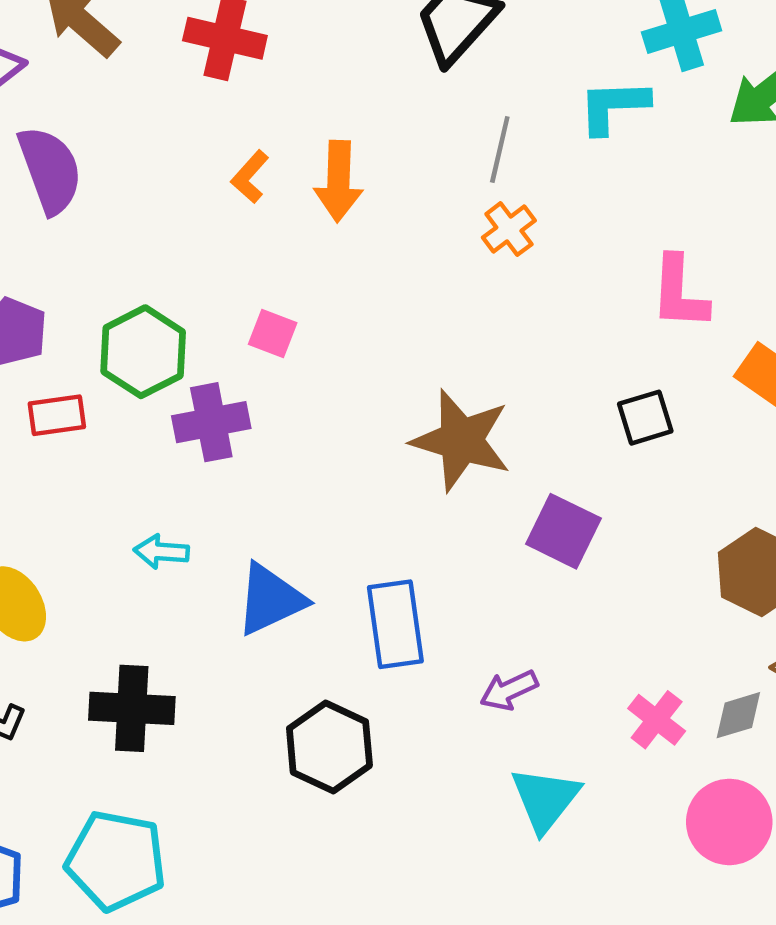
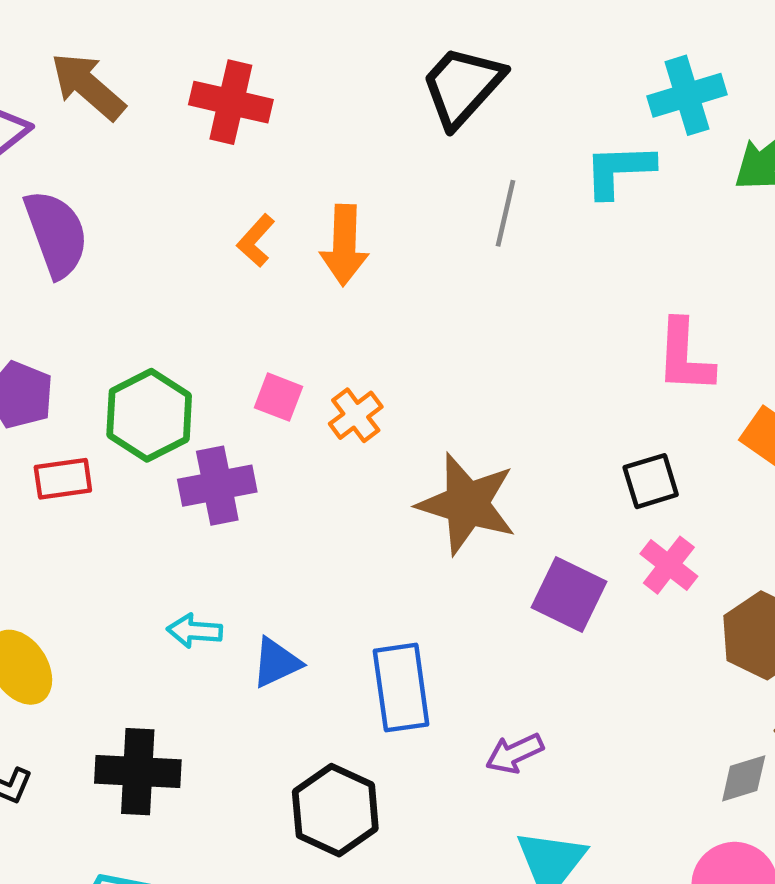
orange cross: (509, 229) -> (356, 415), moved
cyan arrow: (161, 552) -> (195, 631), moved
blue triangle: (270, 599) -> (276, 663), size x0.7
pink cross: (657, 720) -> (669, 565), moved

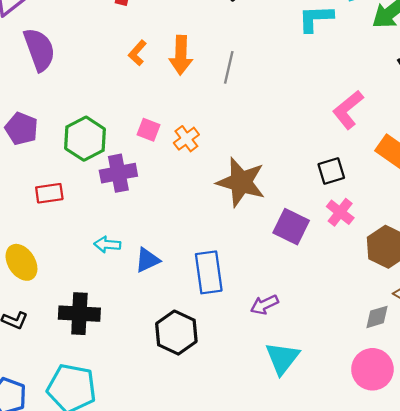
gray line: (505, 213) -> (229, 67), moved
pink L-shape: (685, 356) -> (348, 110), turned 48
red rectangle: (63, 479) -> (49, 193), moved

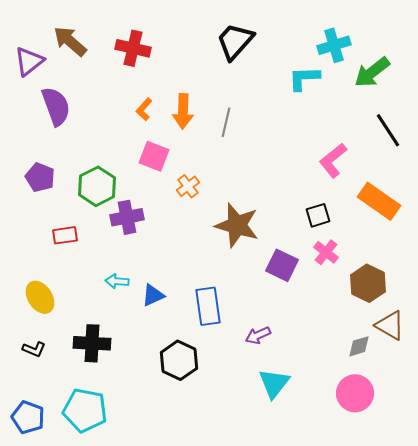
pink square: (149, 130) -> (154, 156), moved, size x1.4

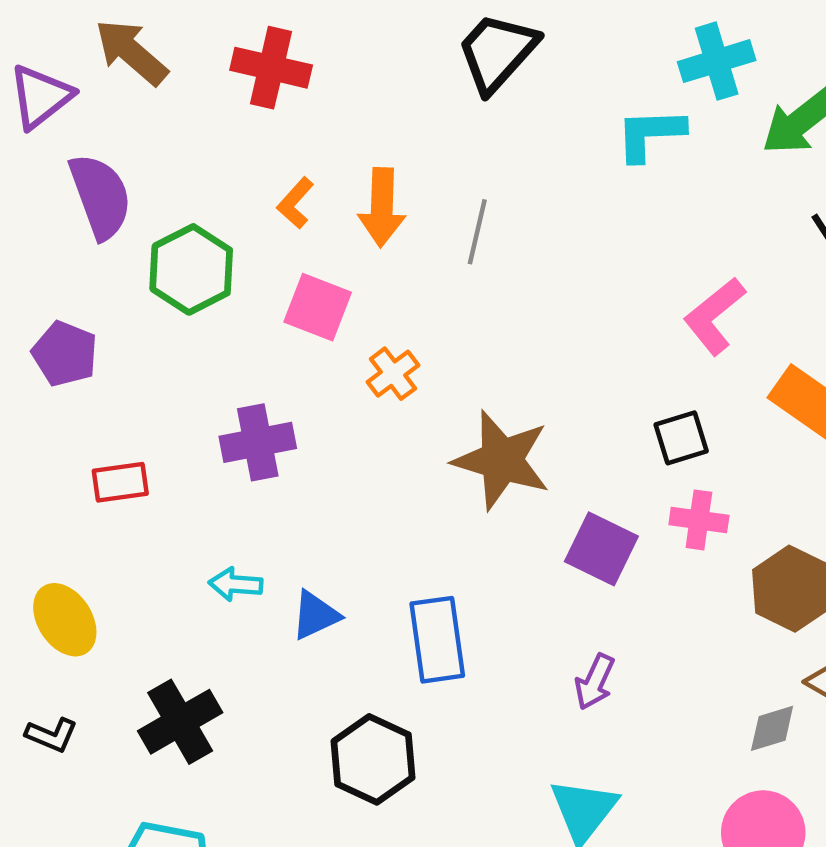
green hexagon: (97, 186) -> (191, 269), moved
pink cross: (326, 252) -> (699, 520), turned -30
purple arrow: (258, 335) -> (595, 682), moved, turned -40
black cross: (92, 343) -> (180, 722), turned -33

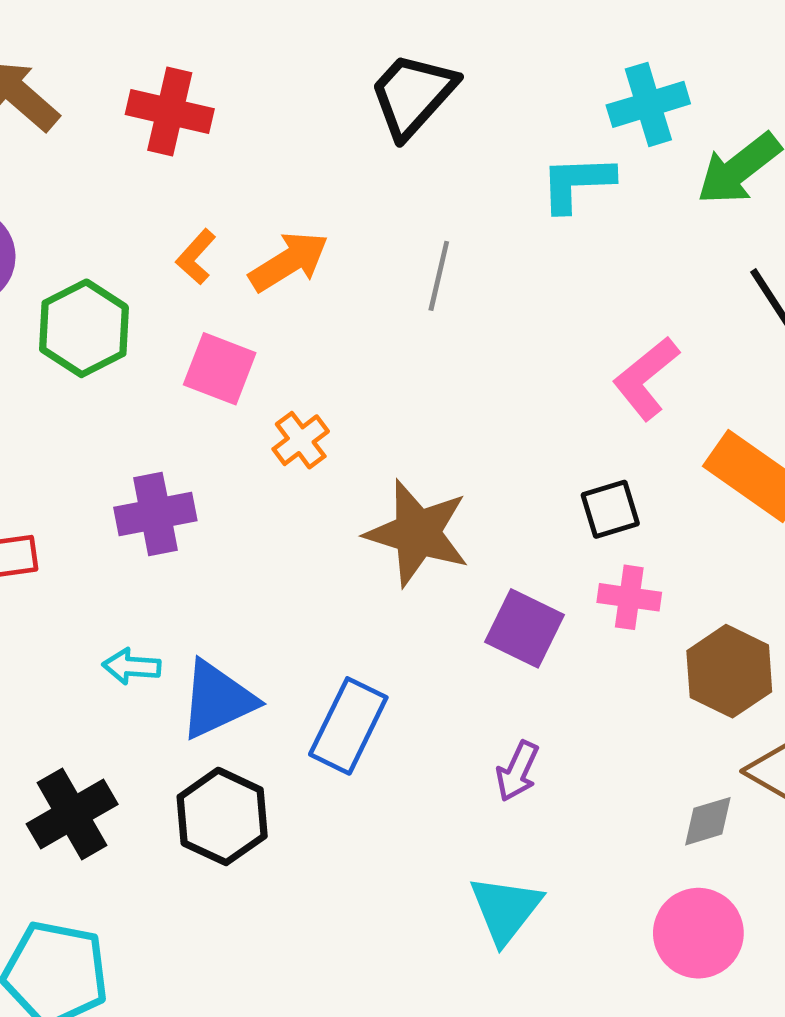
orange arrow: (382, 207) -> (289, 262), turned -124
gray line: (477, 232) -> (439, 276), moved
blue triangle: (315, 615) -> (217, 700), size x1.5
blue rectangle: (437, 640) -> (348, 726), turned 34
black hexagon: (373, 759) -> (222, 816), moved

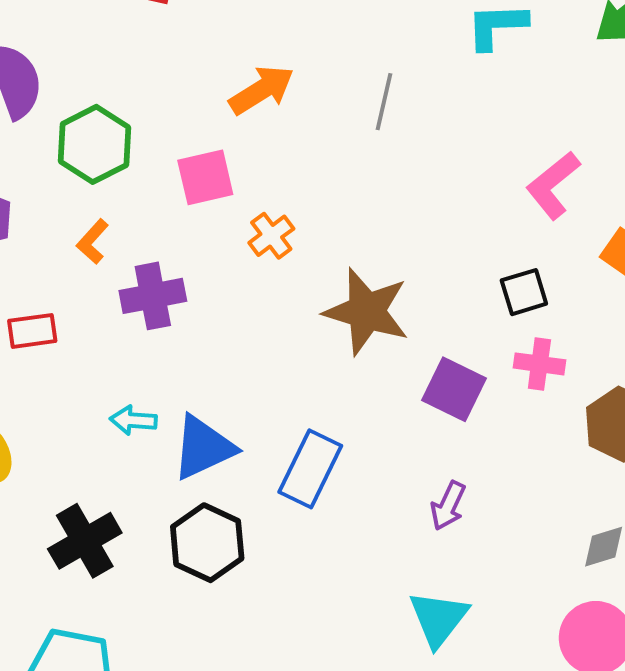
orange L-shape: (196, 257) -> (93, 242), moved
pink square: (220, 369) -> (205, 177), turned -34

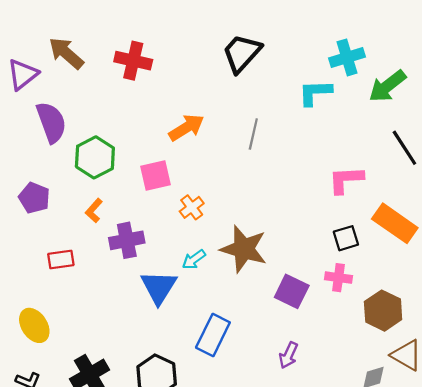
pink L-shape: (553, 185) -> (346, 180), turned 36
black square: (524, 292) -> (346, 238), moved
cyan arrow: (133, 420) -> (194, 259), moved, turned -40
blue triangle: (203, 448) -> (159, 287), moved, turned -33

